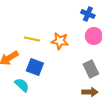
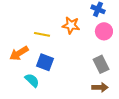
orange star: (60, 41) -> (71, 25), moved

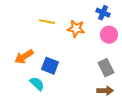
yellow line: (42, 34) -> (47, 22), moved

